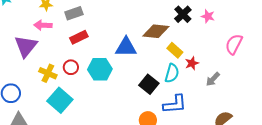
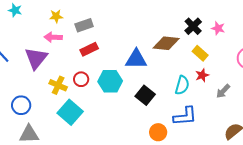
yellow rectangle: (175, 50) -> (200, 53), moved
black square: (149, 84) -> (145, 95), moved

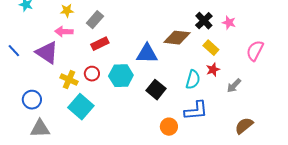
gray rectangle: (84, 25) -> (95, 20), turned -30
purple triangle: (36, 58) -> (47, 53), turned -35

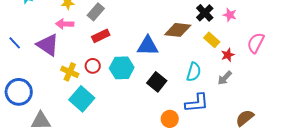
red star: (213, 70) -> (228, 55), moved
gray arrow: (234, 86) -> (225, 78), moved
blue circle: (32, 100) -> (19, 92), moved, size x1.4

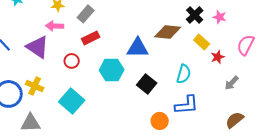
red circle: (93, 66) -> (72, 61), moved
yellow cross: (70, 72) -> (35, 86), moved
gray arrow: (225, 78) -> (232, 83), moved

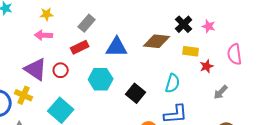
gray rectangle: (86, 14) -> (87, 23), moved
yellow rectangle: (202, 42) -> (191, 51), turned -35
pink semicircle: (246, 45) -> (235, 54), turned -35
purple triangle: (38, 47) -> (36, 69), moved
blue triangle: (138, 48) -> (117, 47), moved

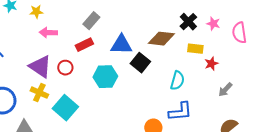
yellow star: (47, 14) -> (36, 12), moved
pink semicircle: (235, 54) -> (239, 33), moved
black square: (136, 93) -> (140, 63), moved
yellow cross: (24, 95) -> (39, 93), moved

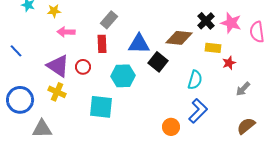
pink star: (213, 24) -> (231, 23), size x1.5
red rectangle: (84, 45) -> (102, 44), turned -66
cyan square: (65, 108) -> (101, 107), moved, turned -35
blue L-shape: (180, 112) -> (198, 111), turned -40

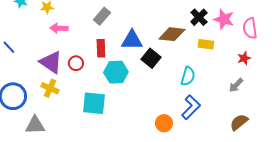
red rectangle: (102, 44) -> (101, 48), moved
red star: (229, 63) -> (244, 58), moved

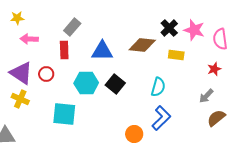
red rectangle: (101, 48) -> (64, 50), moved
black square: (151, 58) -> (115, 84), moved
brown semicircle: (239, 122) -> (216, 118), moved

